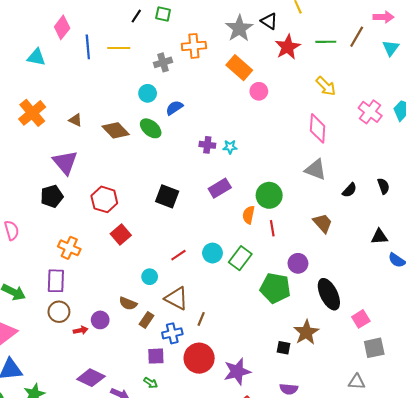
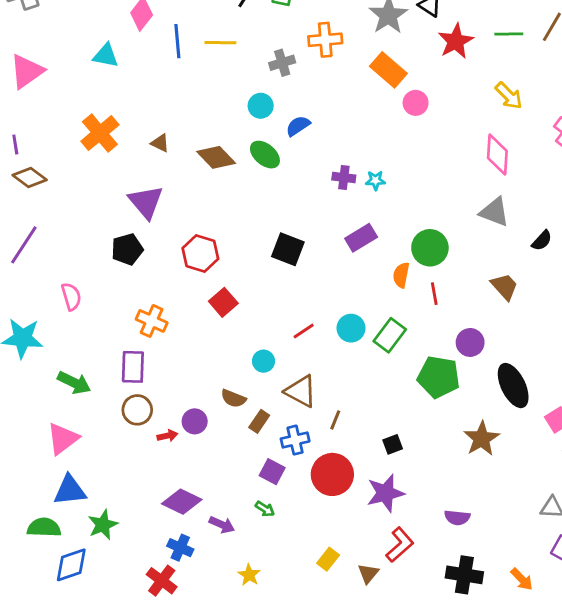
black square: (284, 348) -> (393, 444), moved, turned -32
purple square: (156, 356) -> (272, 472), turned 30

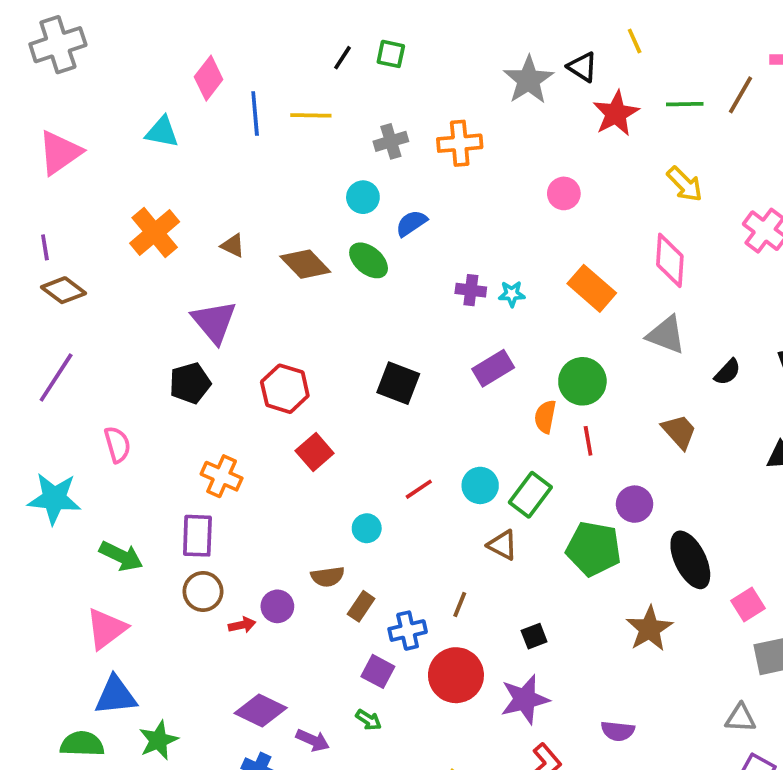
orange cross: (325, 40) -> (460, 143), moved
orange rectangle: (388, 70) -> (592, 288), moved
brown triangle: (301, 391) -> (502, 545), moved, size x0.7
brown semicircle: (233, 398) -> (328, 577), turned -30

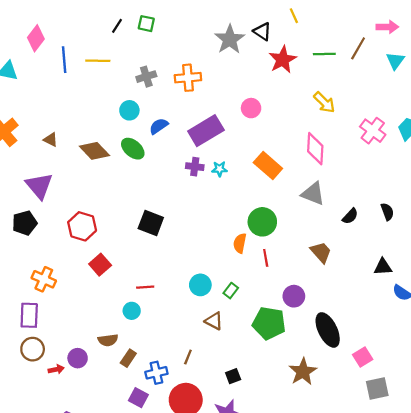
purple rectangle: (493, 368) -> (206, 131), moved, size x1.4
red line: (419, 489) -> (145, 287), moved, turned 30
green rectangle: (530, 495) -> (231, 291), size x0.6

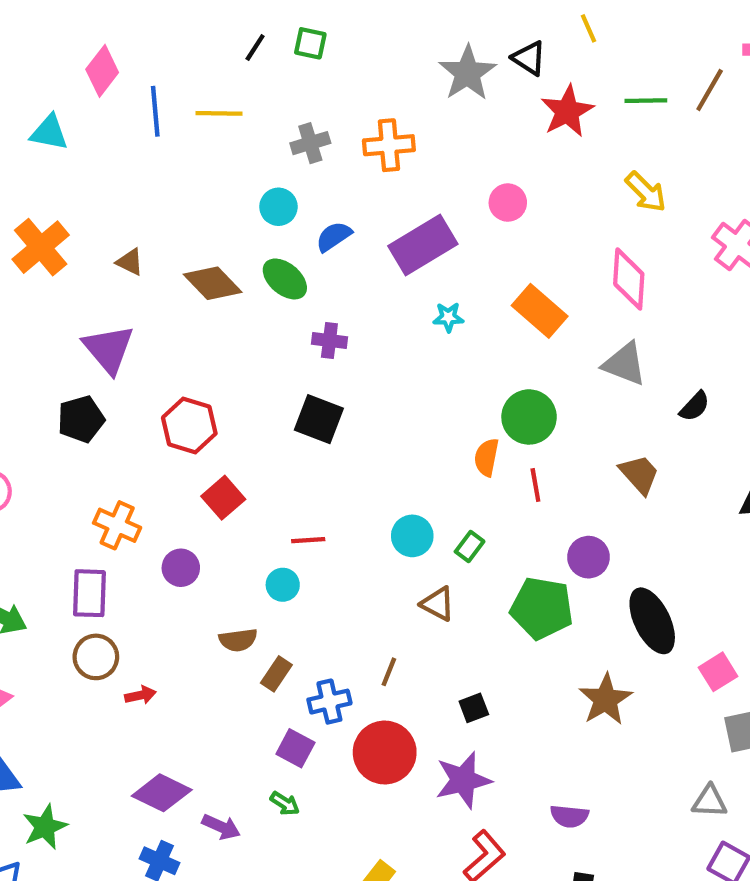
purple cross: (195, 167) -> (329, 341), moved
purple circle: (78, 358) -> (181, 568), moved

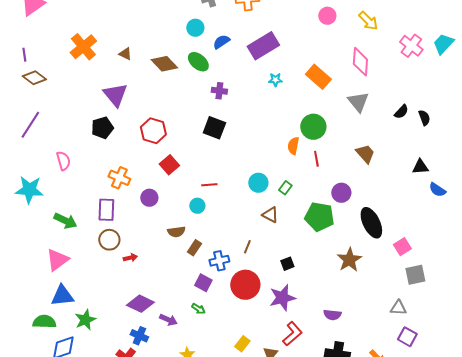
pink circle: (508, 203) -> (327, 16), moved
gray triangle: (625, 364) -> (358, 102), turned 30
black semicircle: (695, 406) -> (401, 112), moved

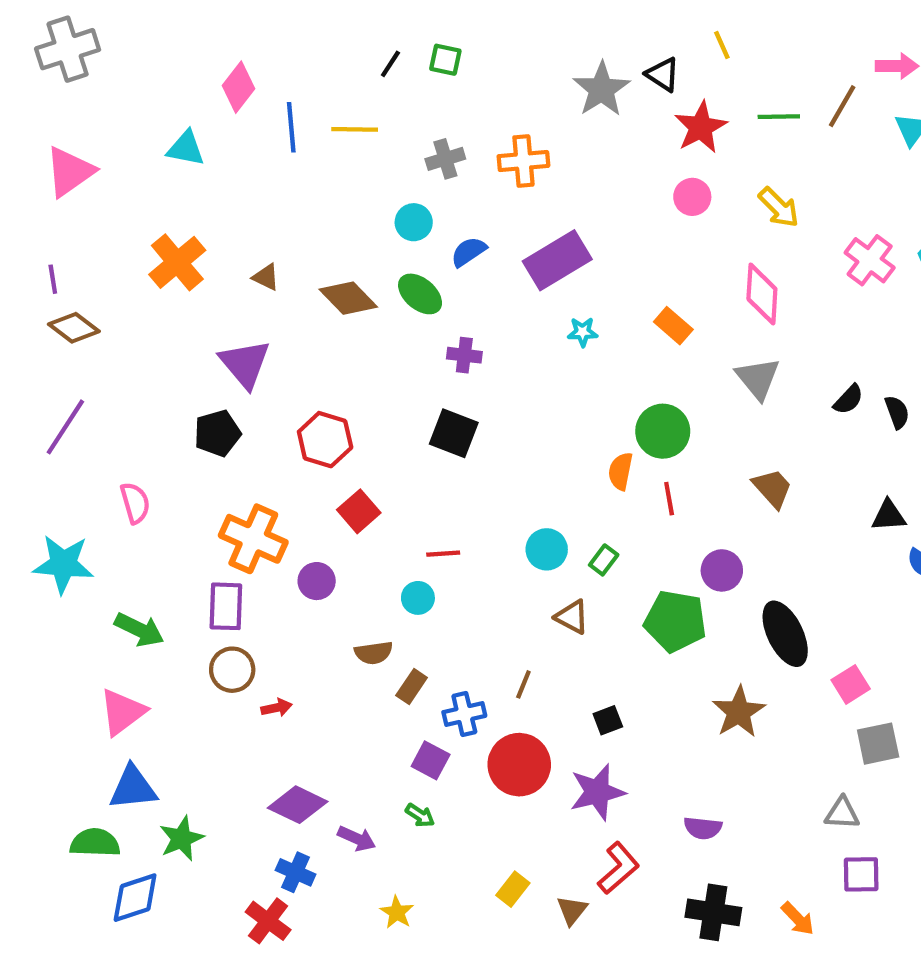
orange rectangle: (318, 77) -> (673, 326), size x0.7
orange cross: (119, 178) -> (253, 539), size x1.4
purple square: (407, 337) -> (861, 874), turned -30

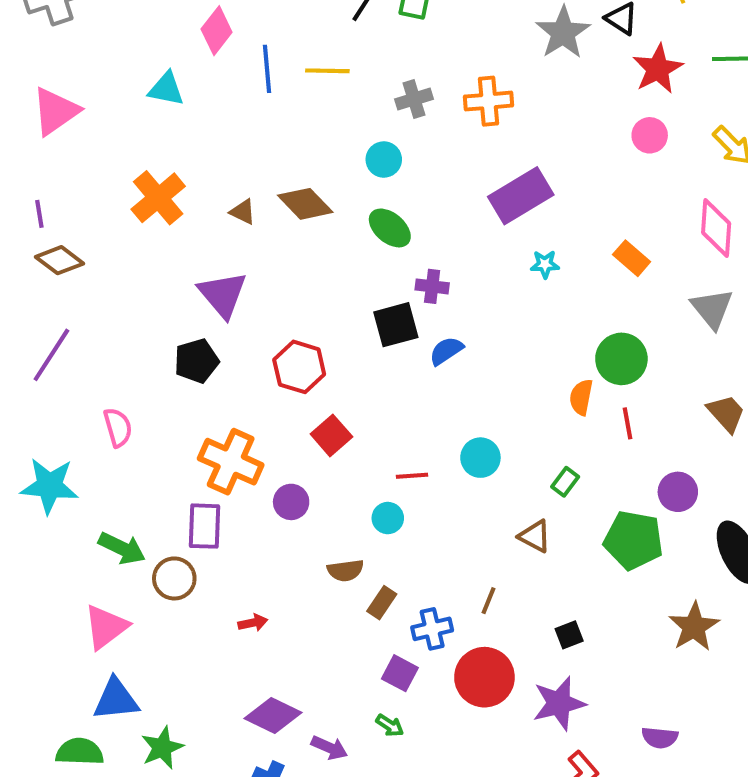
blue semicircle: (469, 252) -> (446, 351), moved
brown diamond: (348, 298) -> (305, 204), moved
black square: (454, 433) -> (396, 325), moved, turned -36
cyan circle: (547, 549) -> (480, 458), moved
brown circle: (232, 670) -> (174, 578), moved

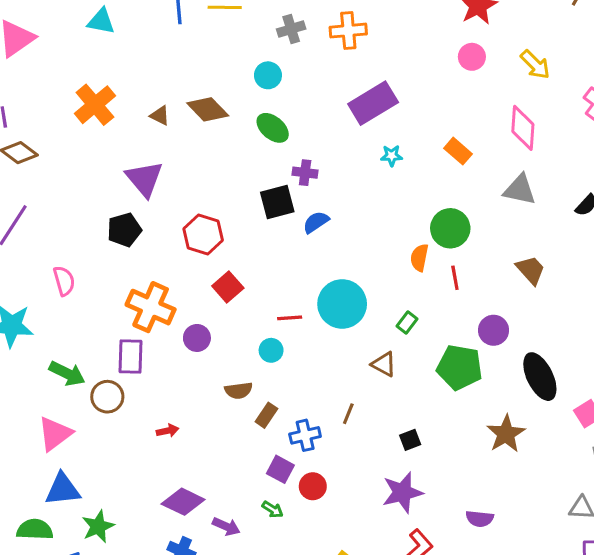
gray triangle: (712, 309) -> (520, 190), turned -39
cyan circle: (480, 458) -> (342, 304), size x1.6
red circle: (484, 677) -> (313, 486), moved, size x0.6

